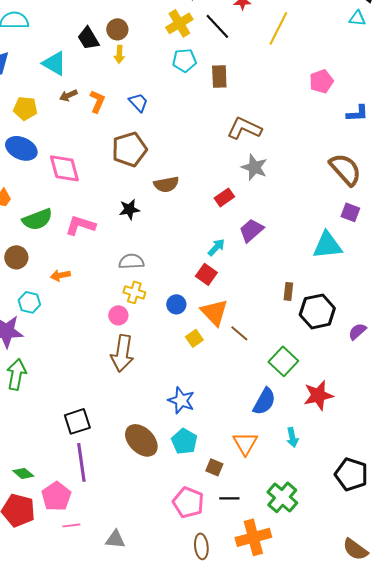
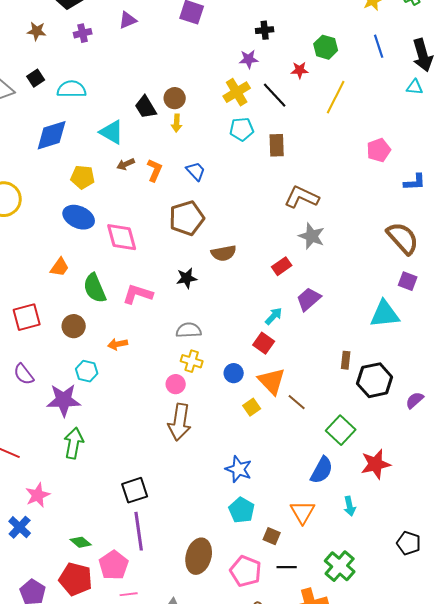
green semicircle: (37, 219) -> (95, 288), turned 88
brown ellipse: (141, 440) -> (199, 556), moved, turned 60
black pentagon: (351, 474) -> (409, 543), size x0.7

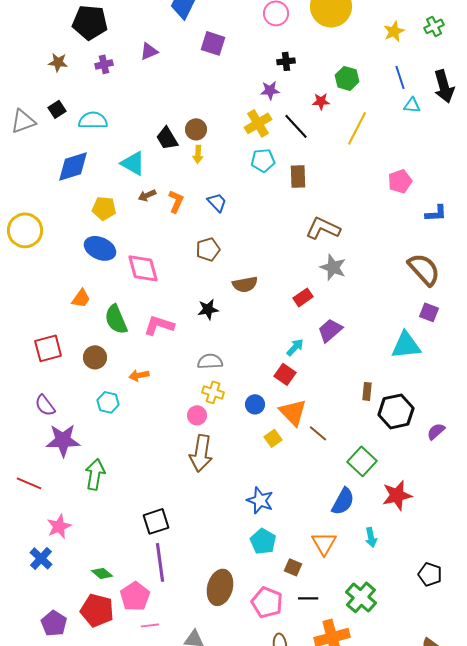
cyan triangle: (415, 87) -> (412, 105), moved
brown pentagon: (187, 218) -> (208, 249), size x0.7
purple star: (64, 400) -> (63, 440), moved

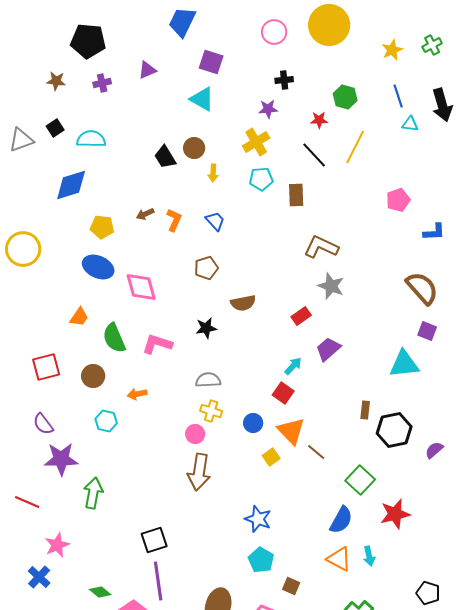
black line: (296, 126) -> (314, 155), moved
yellow arrow: (198, 154) -> (213, 173), moved
cyan triangle: (133, 163) -> (202, 99), moved
orange triangle: (324, 543) -> (339, 559), moved, turned -32

